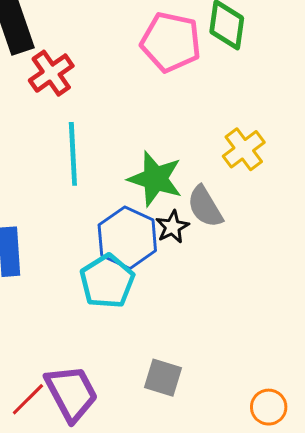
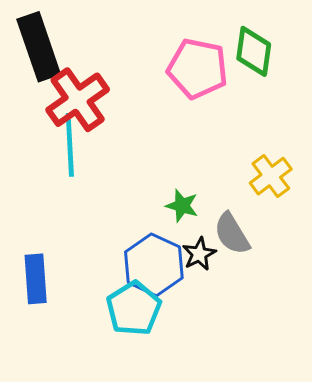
red cross: (51, 73) -> (78, 100), size x1.4
cyan line: (73, 154) -> (70, 145), moved
green star: (155, 179) -> (182, 206), size x0.6

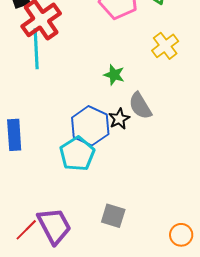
yellow cross: (271, 176) -> (165, 46), moved
green star: (182, 206) -> (114, 75), moved

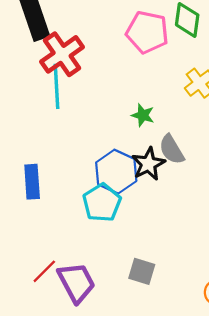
black star: (119, 119) -> (148, 164), size x1.4
red line: (26, 230) -> (44, 271), moved

